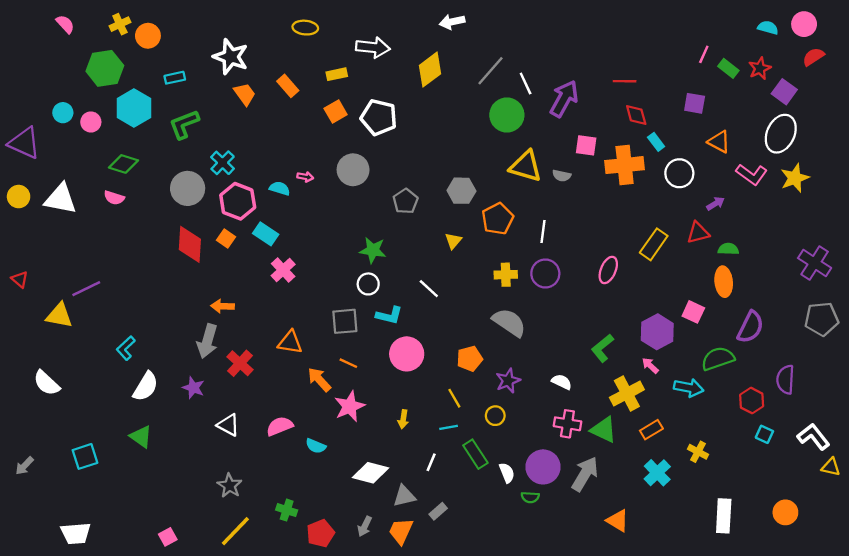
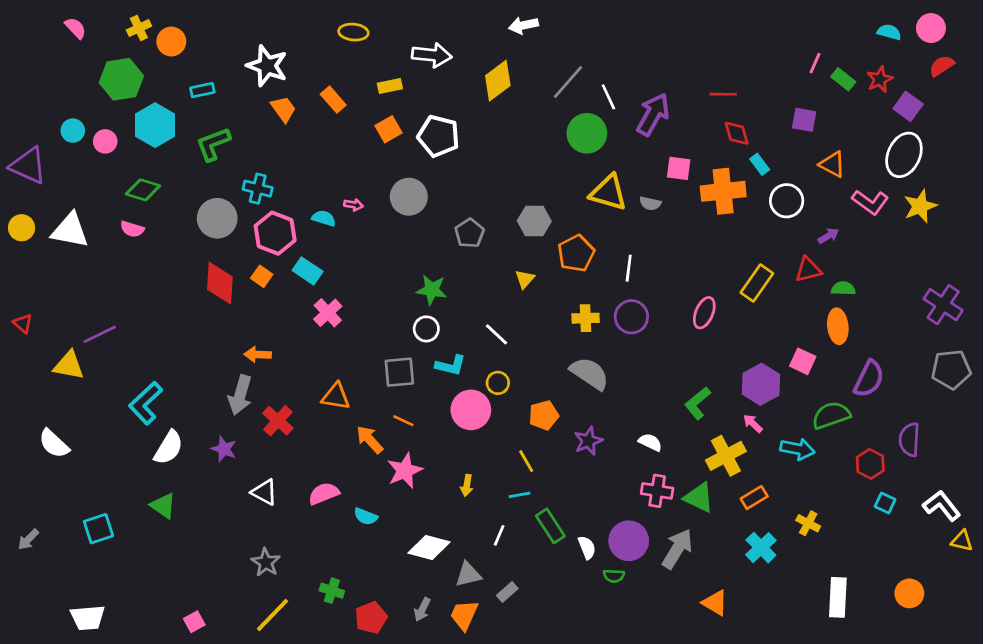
cyan cross: (223, 163) -> (258, 189), turned -30
cyan L-shape: (126, 348) -> (146, 403), size x1.5
yellow circle: (495, 416) -> (498, 383), moved

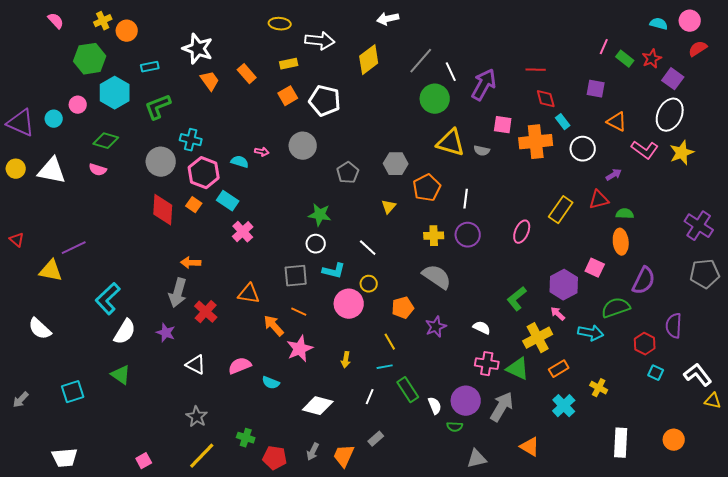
yellow ellipse: (353, 32) -> (280, 24), moved
cyan circle: (73, 131) -> (54, 119), moved
gray triangle: (468, 574) -> (477, 459), moved
red pentagon: (371, 618) -> (275, 458), turned 30

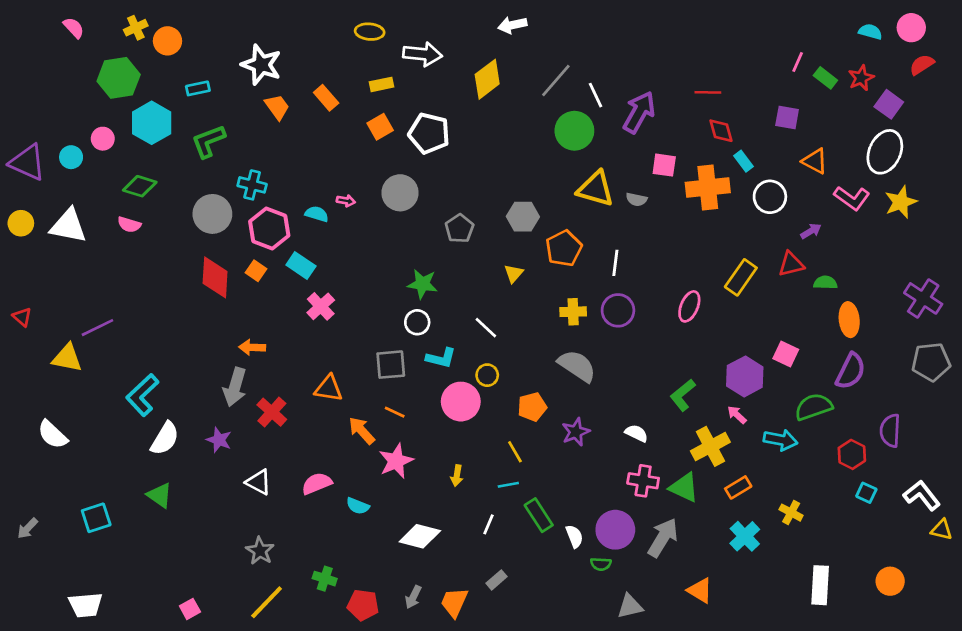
orange ellipse: (621, 242) -> (849, 320), moved

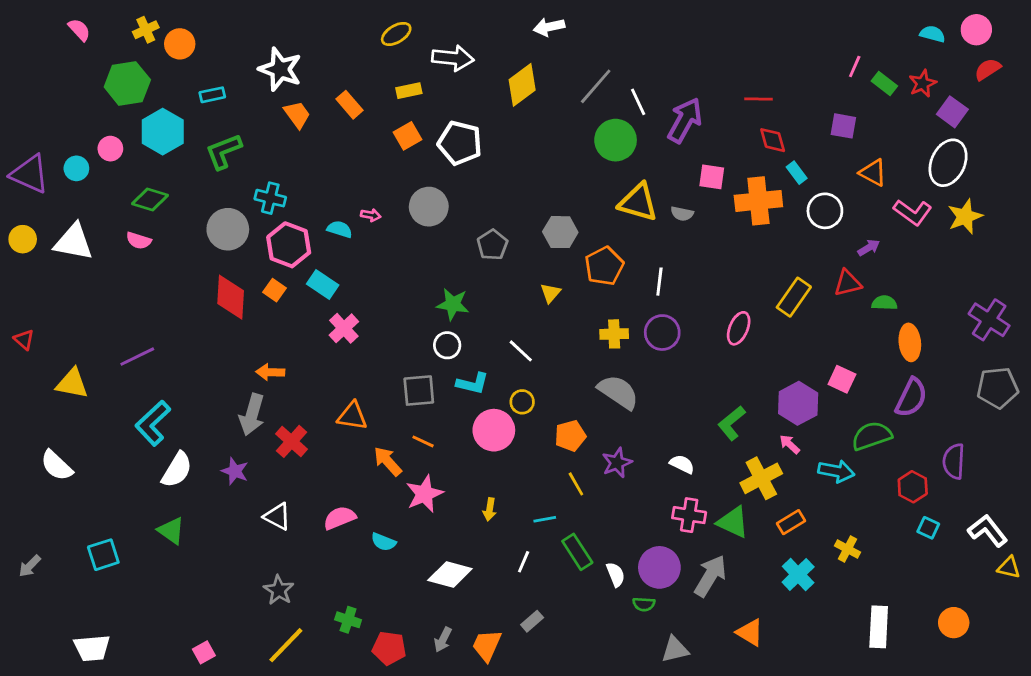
yellow ellipse: (370, 32) -> (396, 34), turned -36
purple line: (97, 328) -> (137, 357), moved
yellow line: (515, 452) -> (576, 484), moved

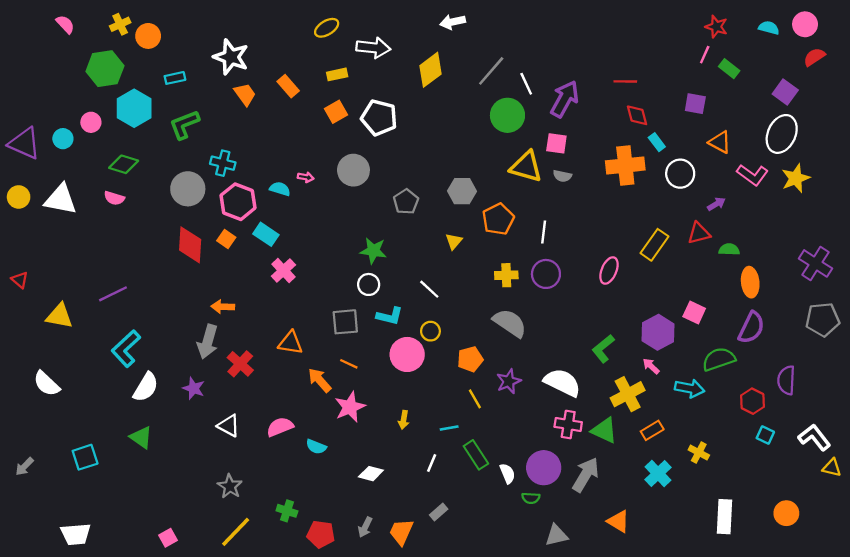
red star: (923, 83) -> (716, 27), moved, turned -30
pink square: (712, 177) -> (556, 143), moved
white semicircle: (682, 464) -> (562, 382), size x1.8
white diamond: (450, 574) -> (371, 474), size x0.7

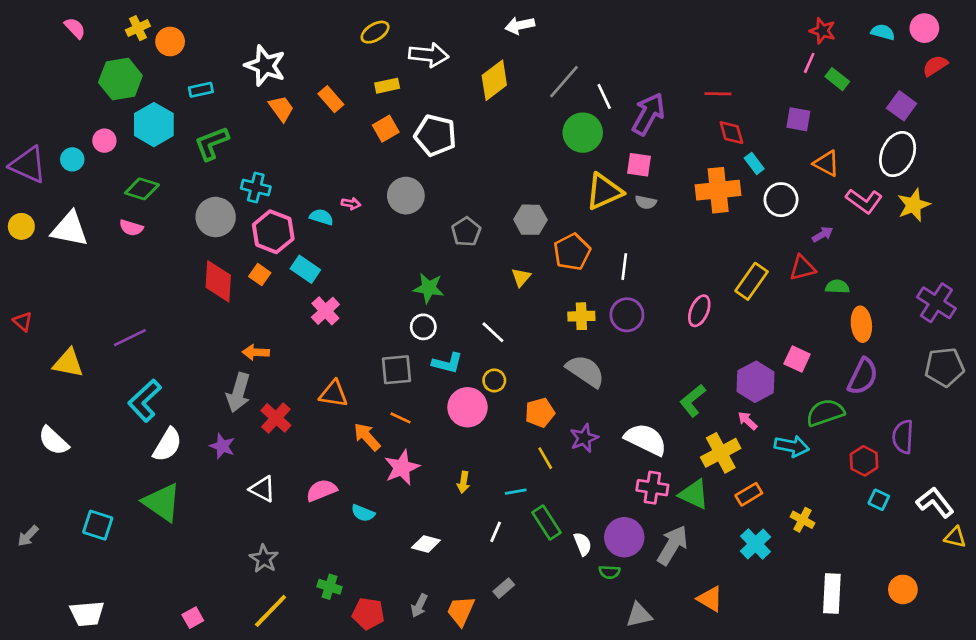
yellow triangle: (526, 167) -> (604, 192), turned -40
green triangle: (141, 437) -> (162, 502), size x1.5
cyan square: (85, 457) -> (98, 525), turned 36

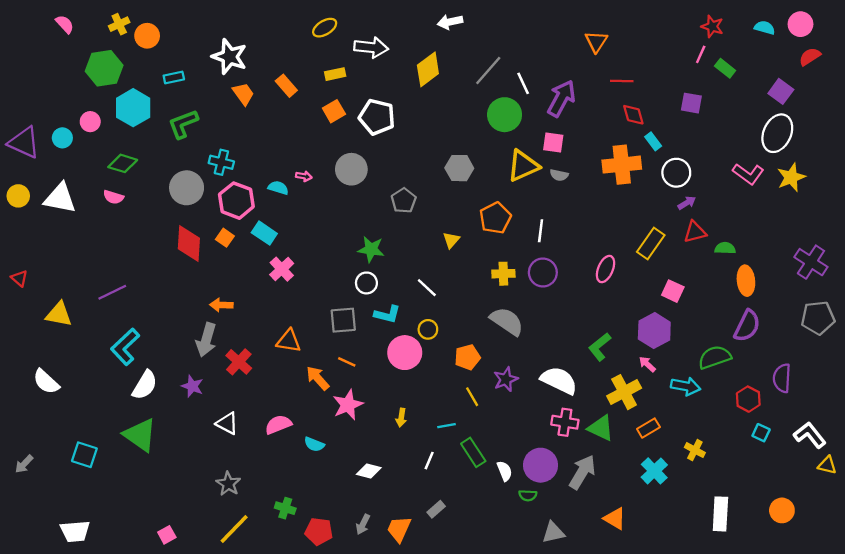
orange triangle: (827, 163) -> (596, 42), moved, turned 35
gray hexagon: (530, 220) -> (459, 168), moved
purple arrow: (823, 234) -> (687, 203), moved
pink square: (797, 359) -> (673, 291), moved

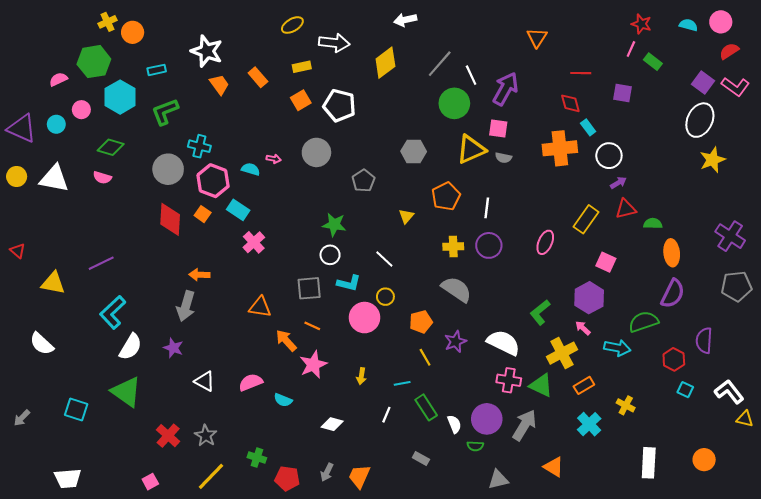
pink semicircle: (65, 24) -> (58, 79), moved, turned -72
red line: (622, 81) -> (581, 73), moved
pink L-shape: (748, 174) -> (735, 87), moved
red cross: (239, 362) -> (168, 436), moved
gray rectangle: (436, 509) -> (421, 459), moved, turned 70

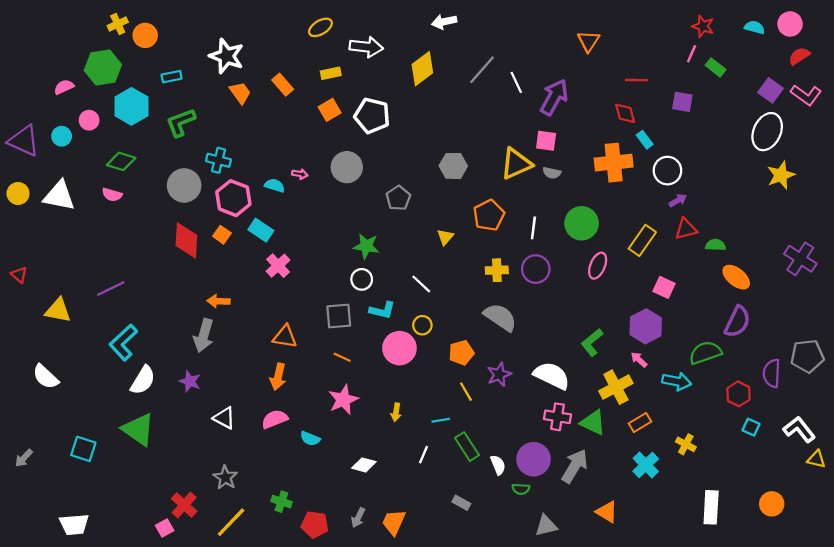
green circle: (454, 103) -> (582, 223), moved
orange ellipse: (672, 253) -> (736, 277), turned -45
gray pentagon: (736, 286) -> (807, 356), moved
orange arrow: (286, 341) -> (278, 377), moved, turned -125
red cross: (168, 436) -> (184, 505), moved

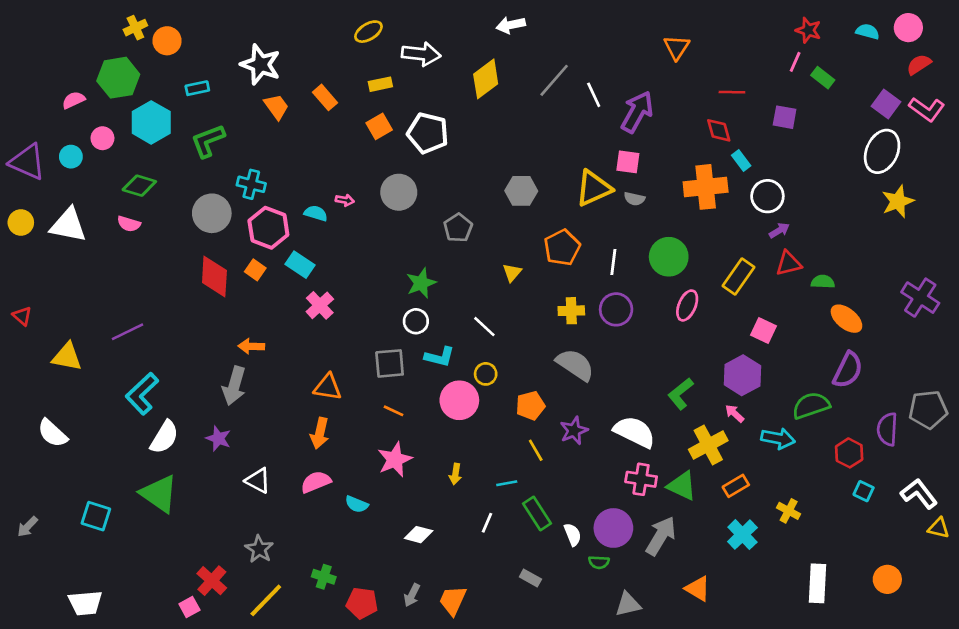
green star: (366, 246) -> (421, 283), turned -30

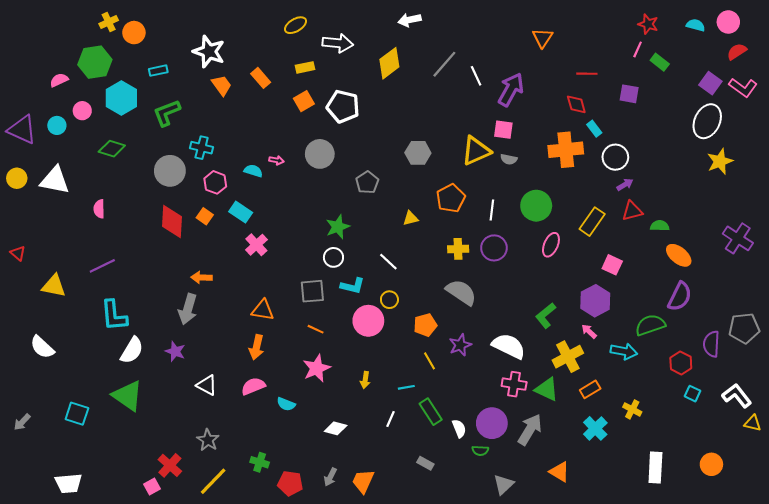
pink semicircle: (129, 224) -> (99, 209), moved, turned 72
pink hexagon: (268, 228) -> (215, 182), size x0.7
yellow triangle: (512, 273) -> (411, 218), turned 35
cyan L-shape: (142, 394) -> (114, 315), turned -52
gray triangle: (628, 604) -> (503, 484), turned -30

